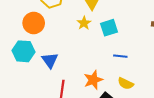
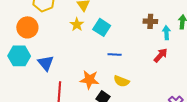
cyan square: (109, 28) -> (102, 27), turned -36
orange star: (93, 80) -> (89, 80), turned 30

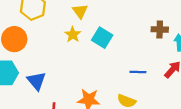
blue line: (115, 55) -> (138, 72), moved

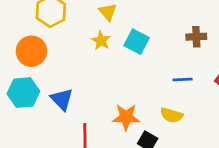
brown cross: (160, 29) -> (196, 37), moved

